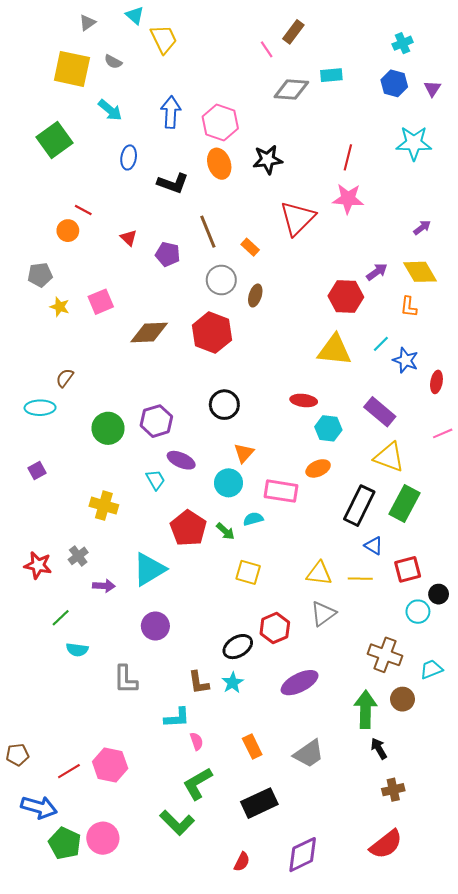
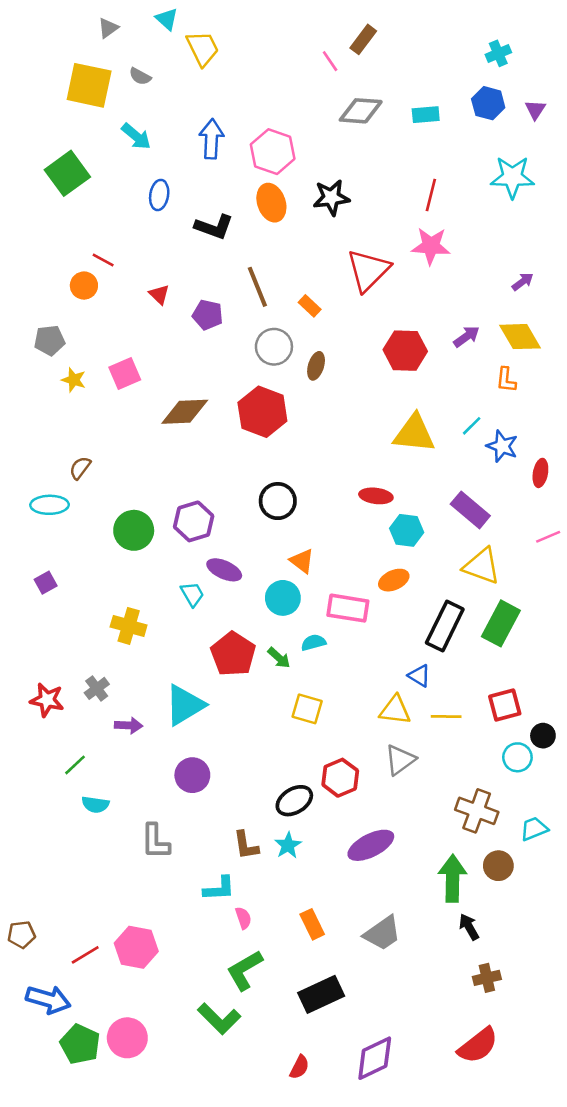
cyan rectangle: (331, 75) -> (426, 115), moved
red hexagon: (346, 296) -> (405, 351), moved
orange triangle: (244, 453) -> (302, 561), turned -35
blue triangle: (374, 546) -> (419, 676), moved

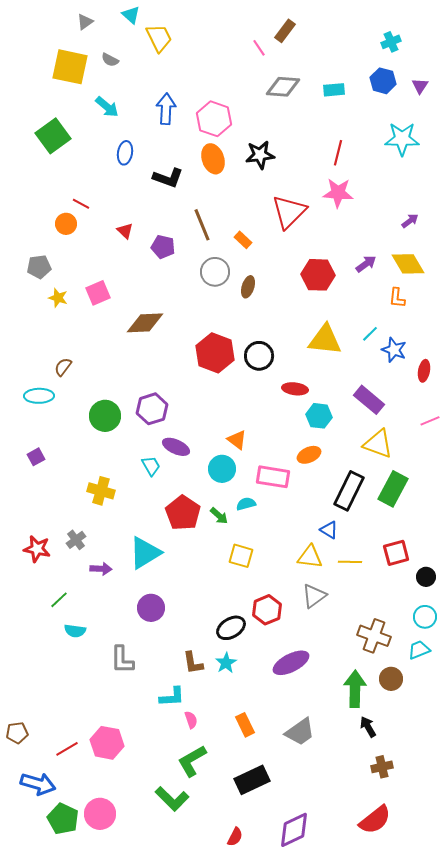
red hexagon: (262, 412) -> (215, 353), moved
black circle: (278, 501) -> (259, 356), moved
cyan circle: (517, 757) -> (425, 617), moved

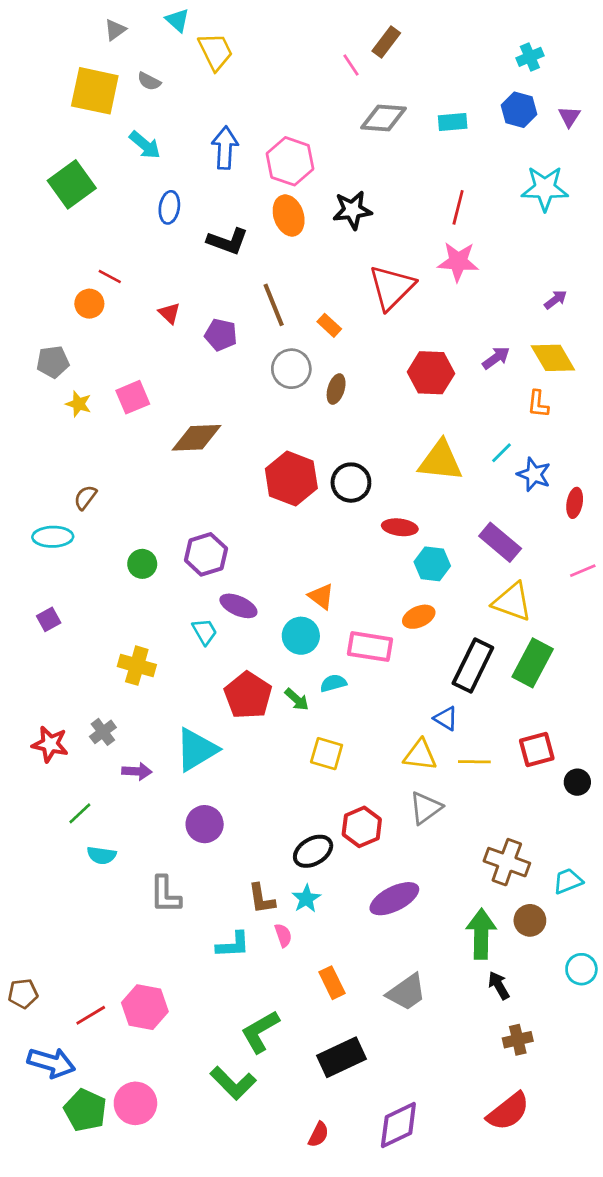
green circle: (105, 416) -> (142, 564), size x0.7
cyan circle: (425, 617) -> (581, 969), moved
pink semicircle: (191, 720) -> (283, 935), moved

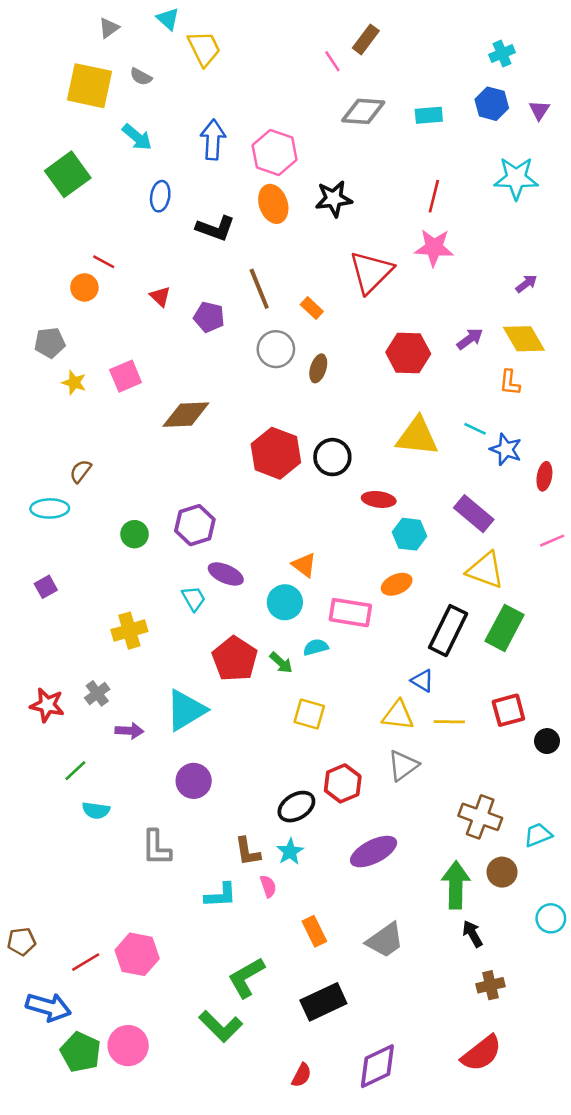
cyan line: (501, 453) -> (475, 429), turned 70
yellow cross: (137, 666) -> (129, 631), turned -32

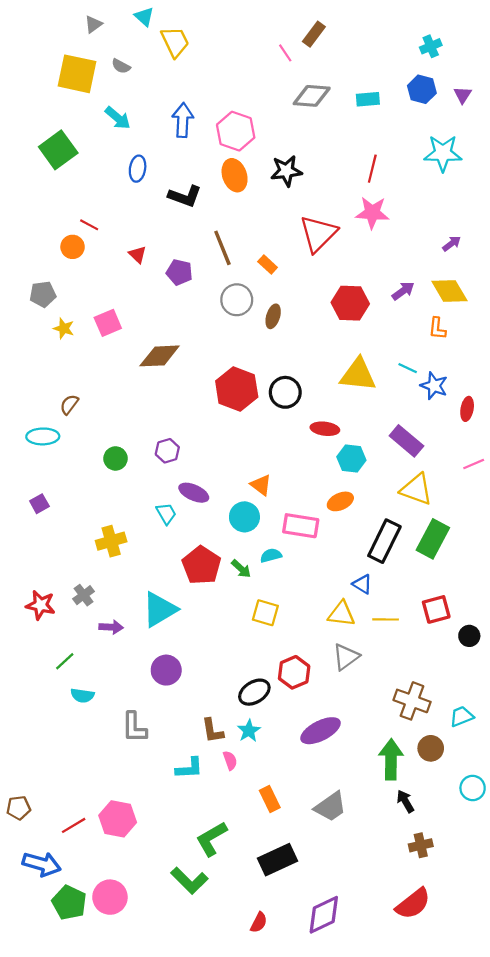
purple hexagon: (195, 525) -> (167, 451), size x0.7

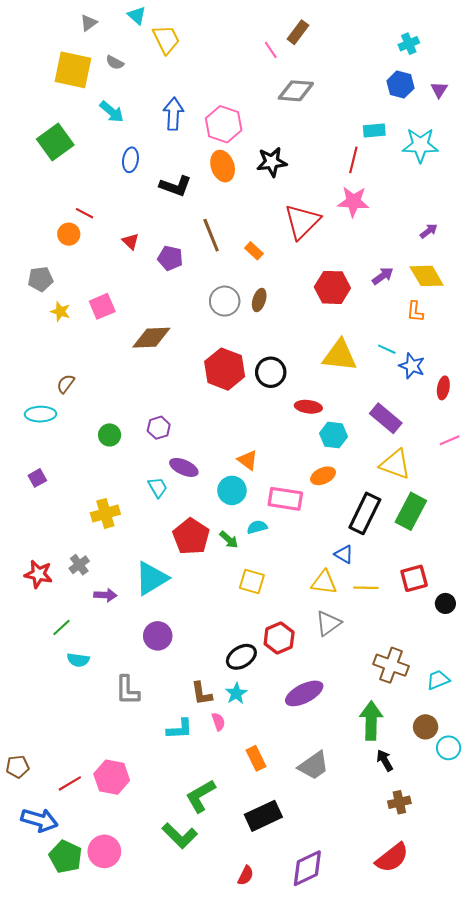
cyan rectangle: (368, 99) -> (374, 131), moved
gray circle: (237, 300) -> (225, 301), moved
brown circle: (431, 748) -> (426, 727), moved

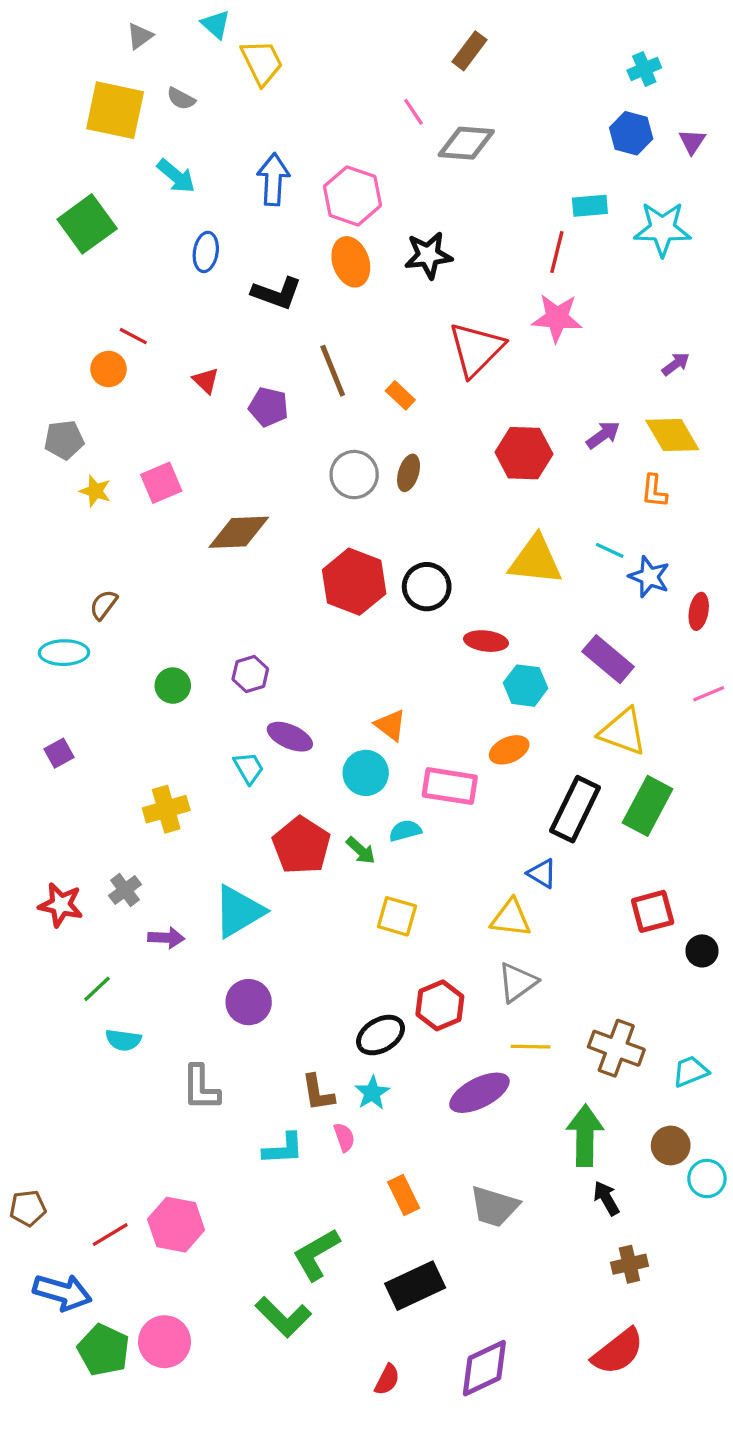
pink line: (271, 50) -> (413, 112), moved
yellow line: (366, 588) -> (531, 1047), moved
gray trapezoid: (314, 766) -> (494, 1207), turned 52

